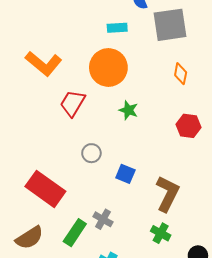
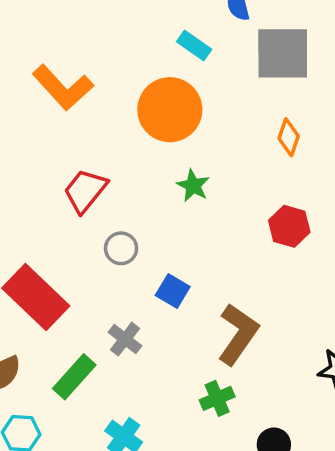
cyan rectangle: (117, 28) -> (194, 45), turned 30
red trapezoid: (73, 103) -> (85, 191), moved
gray cross: (103, 219) -> (125, 339), moved
green cross: (161, 233) -> (217, 398), turned 30

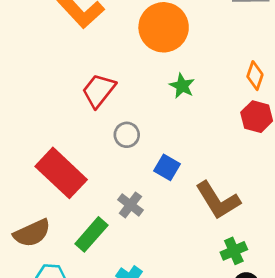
orange diamond: (289, 137) -> (255, 76), moved
brown L-shape: (238, 334) -> (218, 200), turned 114
green cross: (217, 398) -> (234, 251), moved

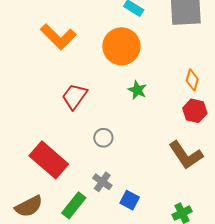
gray circle: (127, 135) -> (103, 138), moved
blue square: (167, 167) -> (130, 200), moved
brown L-shape: (218, 200) -> (186, 155), moved

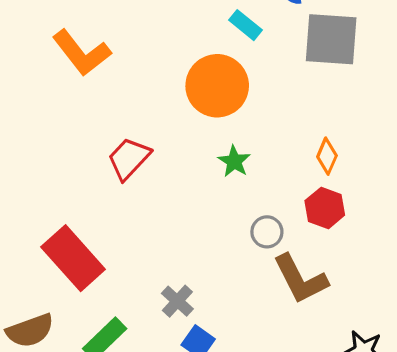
orange L-shape: (58, 37) -> (82, 53), moved
gray circle: (103, 138) -> (267, 232), moved
gray cross: (102, 182) -> (177, 301), moved

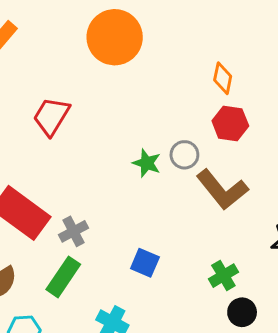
green star: (234, 161) -> (147, 163), moved
gray cross: (177, 301) -> (73, 231), moved, turned 32

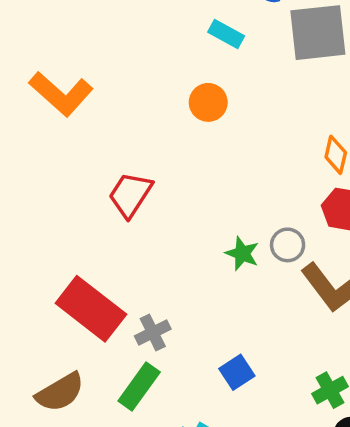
orange circle: (115, 37) -> (208, 102), size x0.6
blue square: (145, 263) -> (237, 372), turned 32

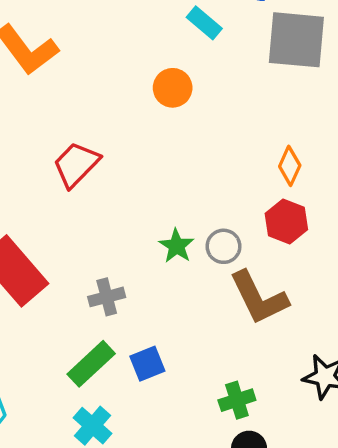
gray cross: (153, 333) -> (107, 297), moved
green rectangle: (139, 386) -> (91, 364), moved

